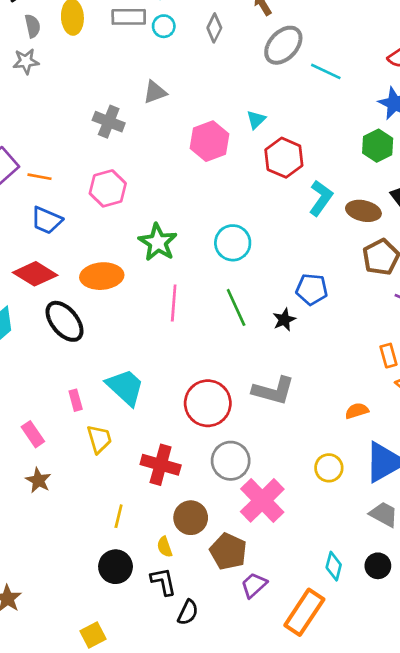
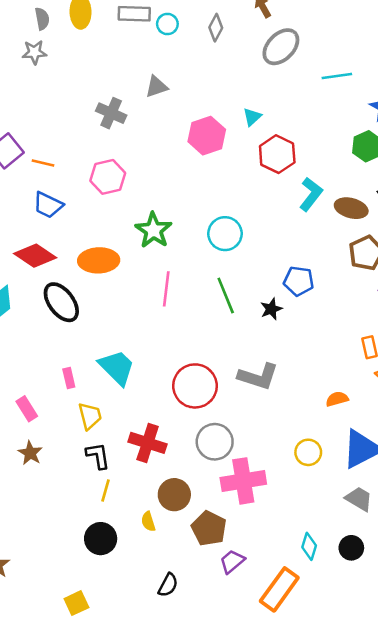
cyan line: (326, 71) -> (337, 76), moved, turned -36
pink cross: (262, 500) -> (243, 481), turned 33
black L-shape: (163, 582) -> (98, 456), moved

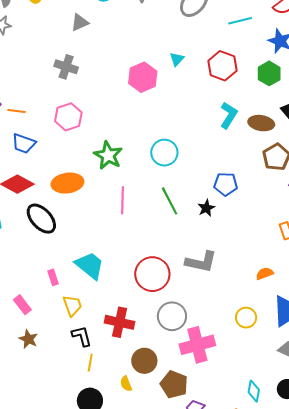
gray triangle: (156, 87) -> (80, 22), moved
red hexagon: (277, 154) -> (222, 66), moved

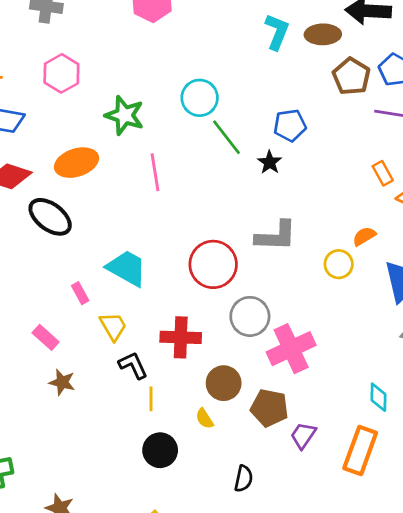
green line: (170, 201) -> (227, 137), moved
yellow circle: (246, 318) -> (339, 264), moved

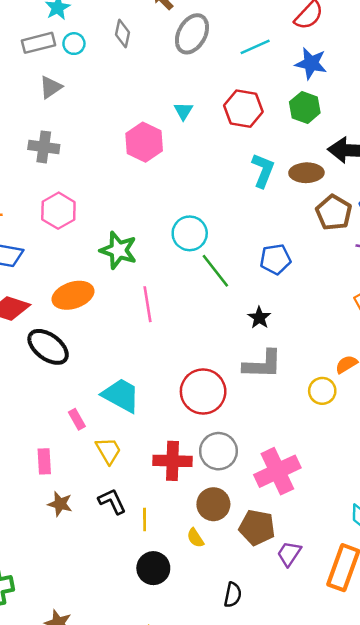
black star: (270, 162) -> (259, 318), moved
gray circle: (250, 316) -> (218, 451), moved
pink rectangle: (46, 337) -> (44, 461), turned 45
black L-shape: (133, 365) -> (112, 501), moved

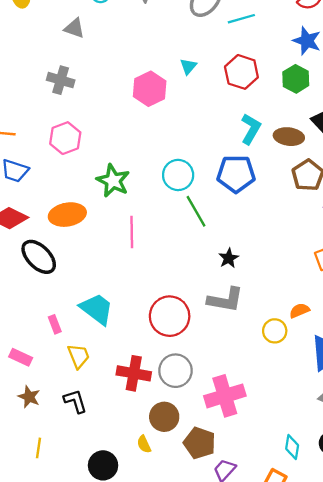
cyan line: (255, 47) -> (241, 19), moved
gray triangle: (51, 87) -> (74, 28), turned 45
blue pentagon: (275, 259) -> (236, 174), moved, size x1.4
pink rectangle: (44, 461) -> (21, 357), turned -70
yellow line: (145, 519) -> (38, 448), moved

